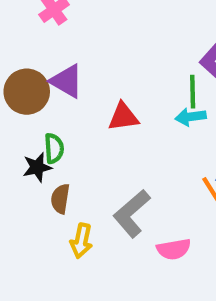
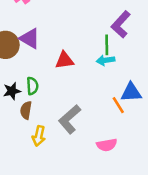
green semicircle: (54, 148) -> (32, 86), moved
pink semicircle: (174, 249) -> (107, 145), moved

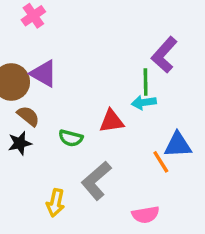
red triangle: (64, 60) -> (112, 121), moved
green semicircle: (32, 86) -> (71, 138), moved, turned 108
brown semicircle: (26, 110) -> (28, 116), moved, turned 120

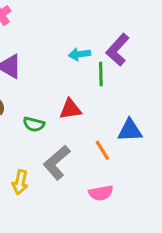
cyan arrow: (144, 102) -> (80, 54), moved
orange line: (161, 162) -> (102, 150), moved

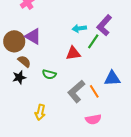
green line: (101, 74) -> (93, 41), turned 35
red triangle: (70, 109) -> (73, 53), moved
gray L-shape: (57, 162) -> (76, 91), moved

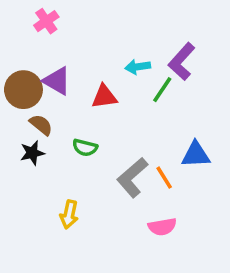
red triangle: (73, 53) -> (104, 97), moved

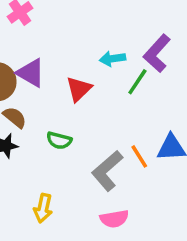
red triangle: (104, 97) -> (79, 89), turned -36
orange line: (164, 178) -> (139, 156), moved
pink semicircle: (162, 227) -> (114, 219), moved

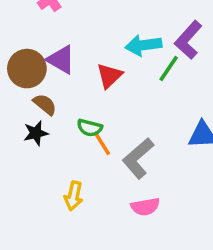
cyan arrow: (113, 59) -> (143, 45), size x1.4
orange line: (139, 156) -> (102, 144), moved

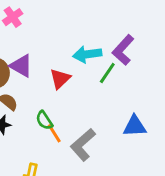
green semicircle: (90, 128) -> (44, 120), turned 42

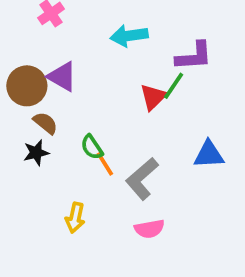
purple L-shape: (123, 50) -> (194, 56), turned -136
cyan arrow: (87, 54) -> (129, 36), moved
red triangle: (60, 79) -> (153, 97), moved

